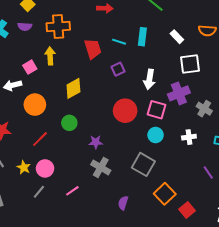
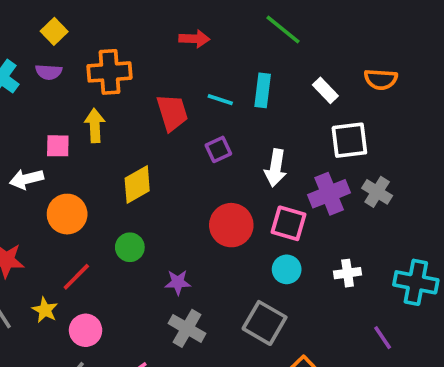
pink square: (30, 67) -> (58, 146), turned 32
gray cross: (204, 109) -> (377, 192), moved
yellow star: (24, 167) -> (45, 310), moved

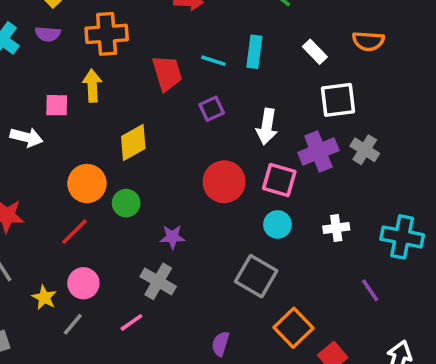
white arrow: (26, 179) -> (26, 137), turned -152
orange circle: (67, 214) -> (87, 184), moved
yellow star: (45, 310) -> (44, 297), moved
gray cross: (187, 328) -> (158, 281), moved

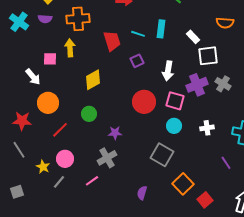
white rectangle: (315, 52) -> (193, 37), moved
white arrow: (26, 137) -> (33, 77), turned 36
orange circle: (87, 184) -> (48, 103), moved
gray cross: (158, 281) -> (107, 158), turned 30

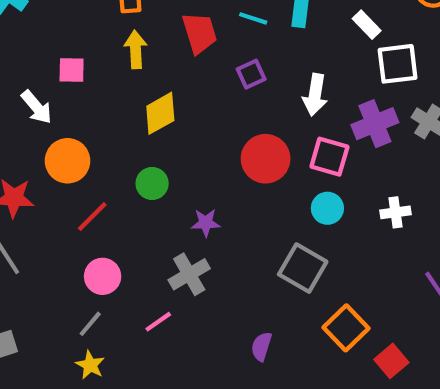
yellow arrow: (70, 48) -> (136, 49), moved
yellow star: (43, 167) -> (90, 365), moved

